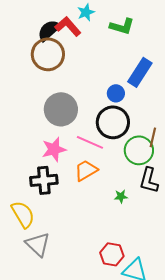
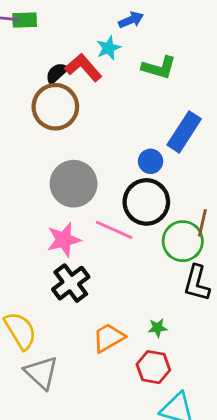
black semicircle: (49, 30) -> (57, 73), size x0.7
orange trapezoid: (86, 170) -> (109, 338), moved
black cross: (44, 180) -> (71, 283), moved, turned -32
green star: (121, 196) -> (158, 328), moved
red hexagon: (112, 254) -> (153, 367), moved

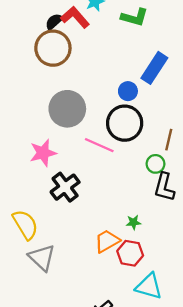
pink star: (64, 240) -> (43, 153), moved
green circle: (183, 241) -> (155, 164), moved, size x0.6
orange trapezoid: (109, 338) -> (107, 241), moved

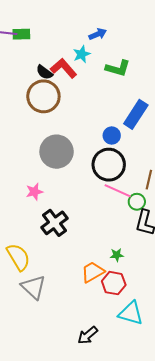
black semicircle: (54, 22) -> (44, 72), turned -102
pink line: (99, 145) -> (118, 191), moved
pink star: (43, 153) -> (34, 192), size x0.7

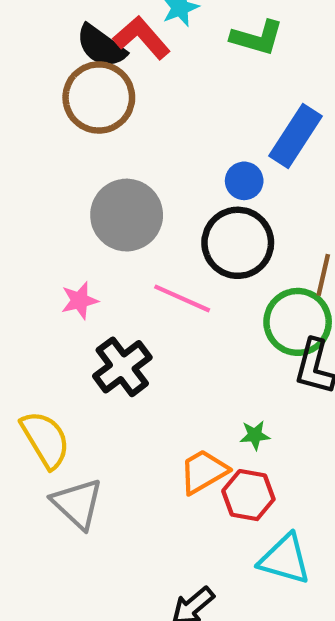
black semicircle: (44, 72) -> (101, 46), size x1.4
pink line: (118, 191) -> (182, 298), moved
green circle: (137, 202) -> (298, 322), size x1.8

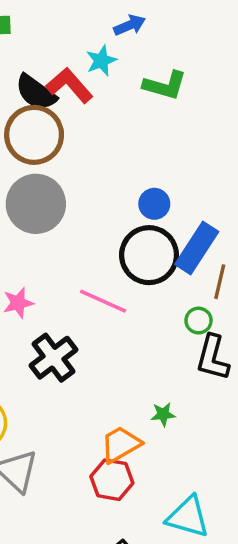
blue rectangle: (295, 136) -> (197, 248), moved
gray circle: (127, 215) -> (36, 204), moved
green circle: (298, 322) -> (199, 321), size x0.5
red hexagon: (248, 495) -> (112, 480), moved

